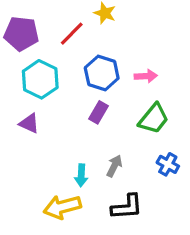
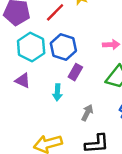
blue hexagon: (102, 73) -> (63, 47), moved
cyan arrow: (81, 175) -> (57, 92), moved

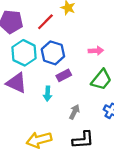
purple rectangle: (75, 72) -> (64, 75), turned 32
purple triangle: (23, 80) -> (16, 83), size x1.5

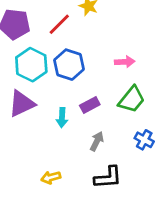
purple rectangle: (64, 75) -> (90, 105), moved
purple triangle: (16, 83) -> (22, 104), turned -50
yellow arrow: (39, 140) -> (51, 177), size x0.6

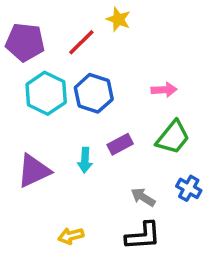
purple triangle: (22, 104) -> (34, 171), moved
gray arrow: (97, 141) -> (143, 197), moved, turned -84

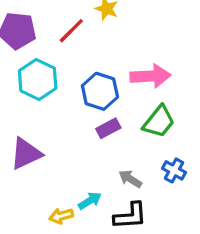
pink arrow: (164, 90) -> (150, 76), size x1.6
blue hexagon: (94, 93) -> (100, 91), moved
cyan arrow: (85, 160) -> (90, 201), moved, turned -125

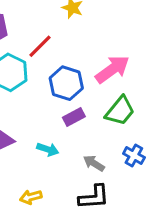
red line: (71, 31) -> (40, 46), moved
pink arrow: (150, 76) -> (112, 69), turned -33
cyan arrow: (90, 201) -> (48, 149), moved, turned 50

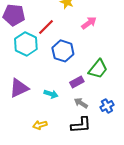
pink arrow: (112, 69) -> (89, 23), moved, size x0.7
purple rectangle: (74, 117) -> (77, 82), moved
blue cross: (134, 156) -> (107, 106), moved, turned 32

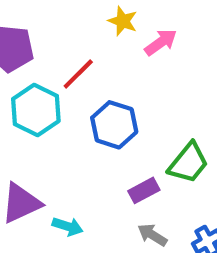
pink arrow: (89, 23) -> (161, 42), moved
cyan arrow: (51, 94) -> (68, 226), moved

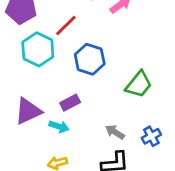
purple rectangle: (144, 190) -> (70, 103), moved

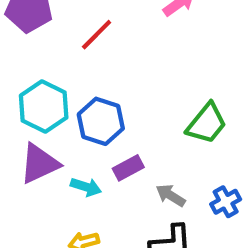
cyan hexagon: (38, 49) -> (44, 107), moved
blue hexagon: (90, 59) -> (101, 121), moved
purple rectangle: (70, 103) -> (128, 168), moved

